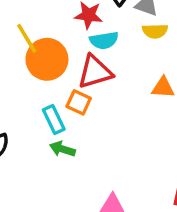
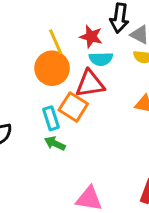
yellow line: (27, 38) -> (56, 42), moved
orange square: (79, 102) -> (73, 107), size x1.4

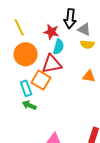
yellow line: (56, 42) -> (19, 27), moved
cyan semicircle: (101, 59) -> (58, 47), turned -70

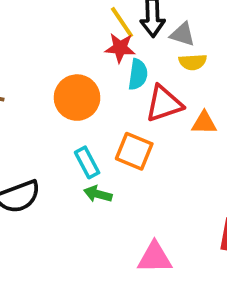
yellow line: (19, 27) -> (122, 22), moved
red triangle: (52, 64) -> (164, 104), moved
orange square: (41, 80) -> (134, 151), moved

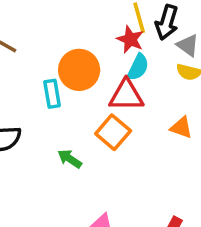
red triangle: (164, 104) -> (126, 95), moved
cyan rectangle: (87, 162) -> (52, 94), moved

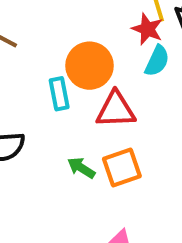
red triangle: (126, 95) -> (116, 110), moved
orange square: (113, 132) -> (122, 167), moved, turned 32

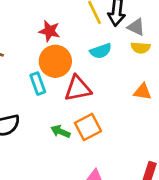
red star: (147, 29) -> (49, 31), moved
cyan semicircle: (157, 61) -> (101, 51), turned 55

